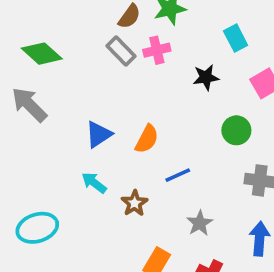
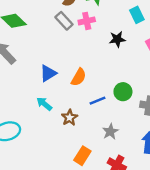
green circle: (236, 130) -> (123, 92), moved

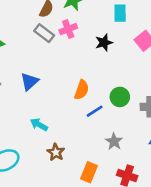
cyan rectangle: (137, 15) -> (120, 13), turned 35
blue triangle: (48, 73) -> (30, 82), moved
orange semicircle: (79, 77) -> (82, 90), moved
brown star: (70, 118) -> (56, 152), moved

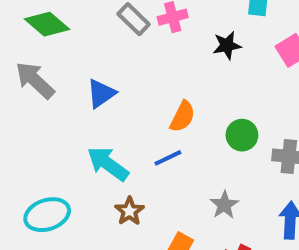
blue line: (95, 111) -> (168, 158), moved
cyan arrow: (39, 125) -> (108, 164), size x1.5

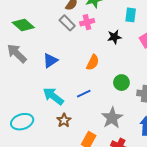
orange semicircle: (183, 116) -> (93, 62), moved
gray star: (224, 205) -> (112, 118), size x1.5

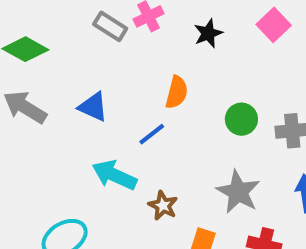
blue triangle: (50, 60) -> (93, 107), turned -49
blue line: (84, 94) -> (152, 134), moved
brown star: (64, 120) -> (163, 206), moved

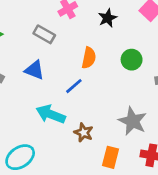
gray rectangle: (110, 26) -> (44, 34), moved
green circle: (241, 119) -> (132, 60), moved

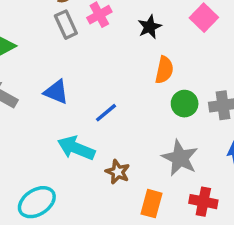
gray rectangle: (44, 34) -> (66, 25), moved, turned 35
orange semicircle: (89, 58) -> (164, 70), moved
green circle: (132, 60) -> (185, 104), moved

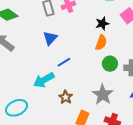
black star: (150, 27) -> (102, 24), moved
blue triangle: (56, 92) -> (50, 38), moved, turned 42
cyan arrow: (76, 148) -> (44, 80), turned -60

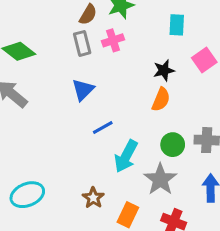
green circle: (110, 64) -> (173, 145), moved
cyan arrow: (44, 80) -> (126, 156), moved, turned -35
brown star: (66, 97) -> (93, 198), moved

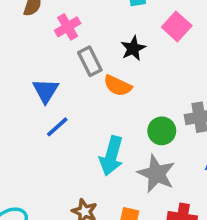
gray rectangle: (82, 43) -> (90, 61), moved
orange semicircle: (161, 99) -> (118, 86), moved, turned 105
blue line: (103, 127) -> (57, 127), moved

